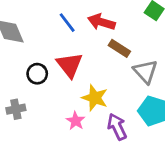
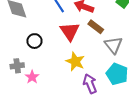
red triangle: (70, 65) -> (70, 31), moved
pink star: (76, 121) -> (32, 77), moved

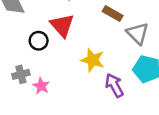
red triangle: (70, 31) -> (62, 25), moved

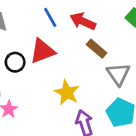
red triangle: (62, 25) -> (42, 51), turned 40

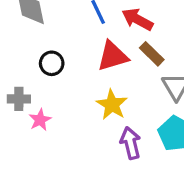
red triangle: (42, 51) -> (113, 56), moved

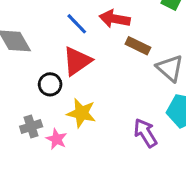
red triangle: (113, 56) -> (77, 61), moved
yellow star: (112, 105) -> (81, 113), moved

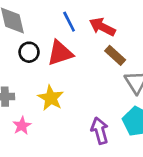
black circle: (50, 84) -> (29, 52), moved
pink star: (57, 139) -> (22, 126), moved

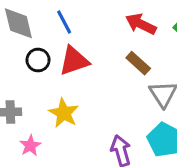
blue line: (69, 22) -> (64, 22), moved
red arrow: (102, 27) -> (141, 24), moved

